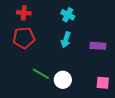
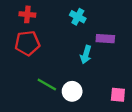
cyan arrow: (66, 40) -> (86, 55), moved
purple rectangle: (98, 46) -> (105, 39), moved

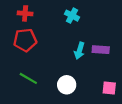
purple rectangle: (105, 39) -> (101, 50), moved
green line: (47, 84) -> (28, 78), moved

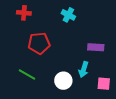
red pentagon: (25, 40) -> (39, 43), moved
cyan arrow: (79, 51) -> (84, 70), moved

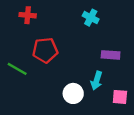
cyan cross: (68, 15) -> (91, 18), moved
green line: (27, 75) -> (17, 69), moved

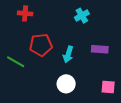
cyan cross: (91, 18) -> (82, 16), turned 32
cyan arrow: (97, 81) -> (68, 54), moved

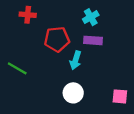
red pentagon: (41, 45) -> (57, 39), moved
purple rectangle: (100, 49) -> (93, 40), moved

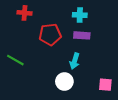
cyan cross: (91, 17) -> (80, 15), turned 32
cyan arrow: (76, 60) -> (75, 61), moved

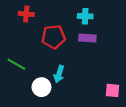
cyan arrow: (75, 61) -> (59, 74), moved
white circle: (64, 82) -> (41, 87), moved

